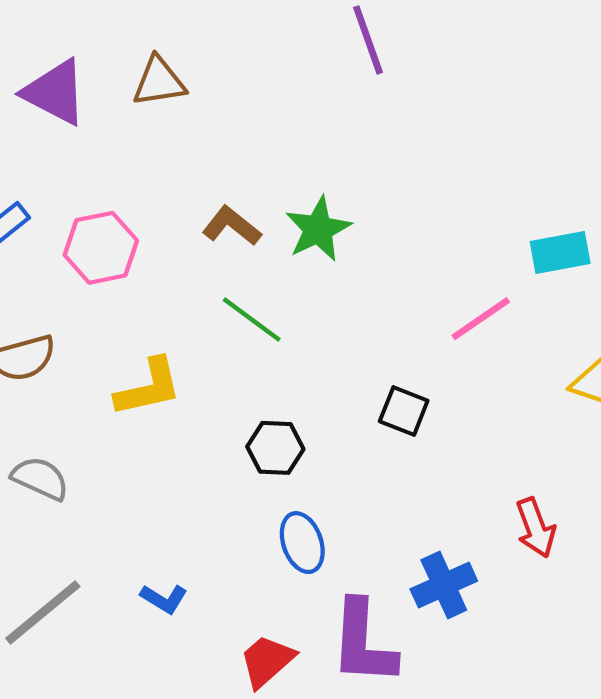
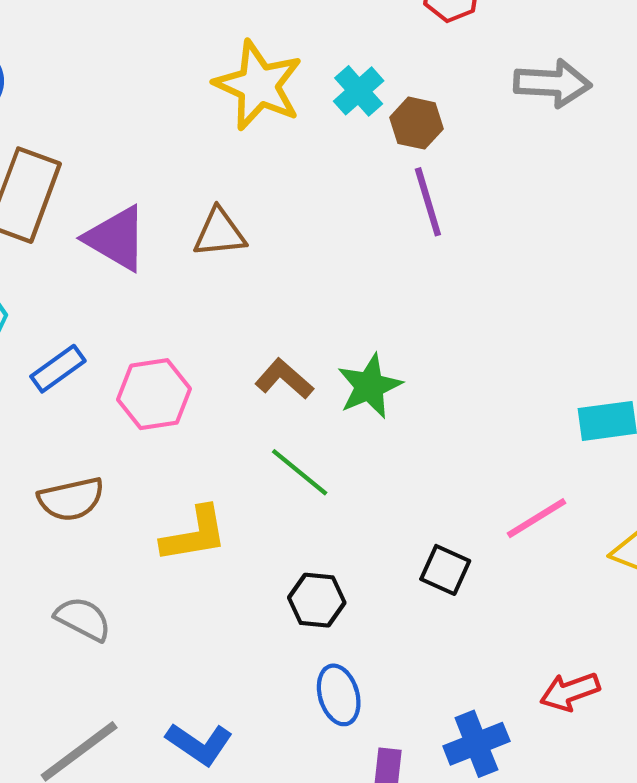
pink line: (481, 319) -> (536, 518), moved
red arrow: (536, 528) -> (570, 692), turned 88
blue L-shape: (164, 599) -> (199, 744), size x1.4

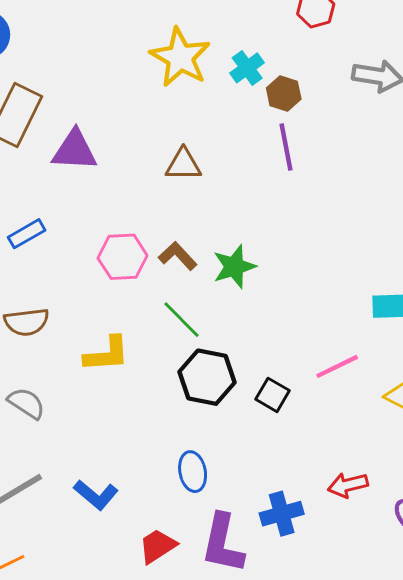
brown triangle: (219, 233) -> (183, 165), moved
purple triangle: (116, 238) -> (75, 150), turned -33
pink hexagon: (154, 394) -> (123, 257), moved
black hexagon: (317, 600) -> (207, 377), moved, size x1.5

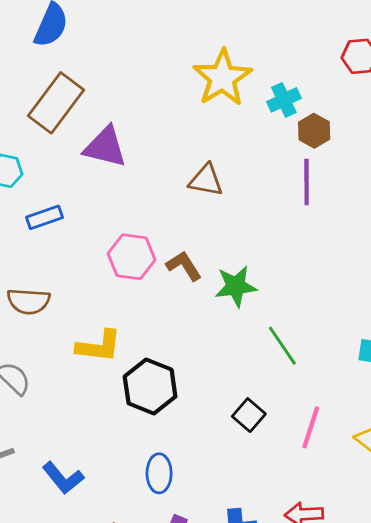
green line: (181, 320) -> (282, 346), moved
pink line: (337, 366) -> (311, 427), moved, turned -57
black hexagon: (207, 377) -> (150, 386), moved

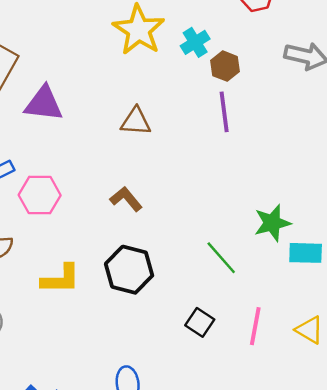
pink hexagon: (131, 257) -> (40, 195), moved
green star: (236, 286) -> (272, 223), moved
black hexagon: (150, 386) -> (129, 270), moved

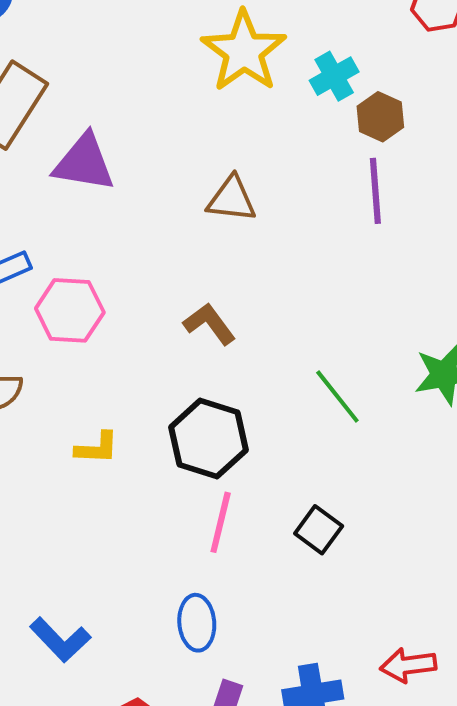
green line: (221, 258) -> (337, 397), moved
yellow L-shape: (61, 279) -> (97, 448), size x0.7
pink line: (255, 326) -> (221, 522), moved

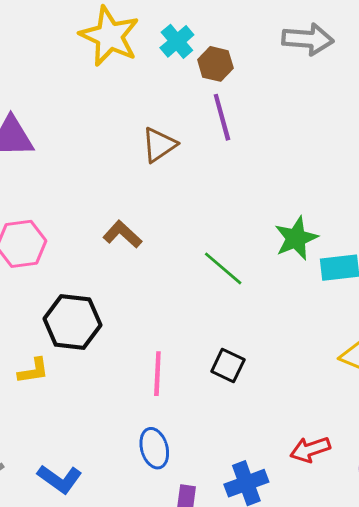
brown triangle: (232, 199) -> (159, 145), moved, turned -30
black hexagon: (208, 439) -> (72, 322), moved
yellow L-shape: (97, 448) -> (33, 371), moved

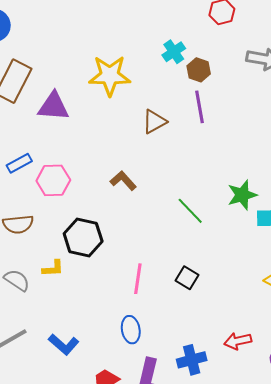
yellow star: (109, 36) -> (110, 76), moved, turned -30

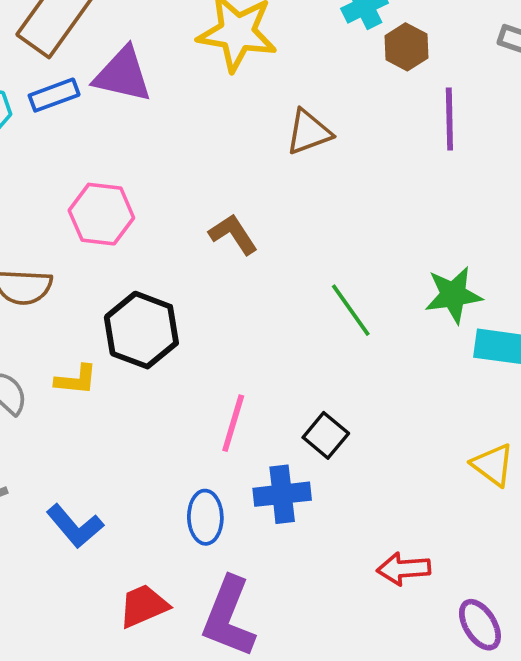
purple line: (200, 107) -> (449, 119), moved
blue rectangle: (19, 163) -> (54, 95), moved
blue cross: (192, 360) -> (282, 494), moved

